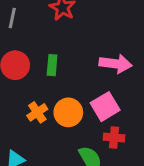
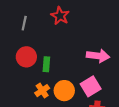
green rectangle: (52, 65) -> (46, 64), moved

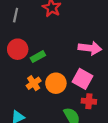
green rectangle: (46, 64) -> (38, 57), turned 56
pink square: (91, 86) -> (82, 79), turned -30

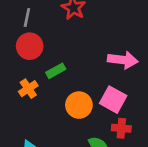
red circle: (18, 49) -> (30, 46), moved
orange cross: (34, 83) -> (28, 89), moved

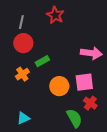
pink square: (113, 100) -> (84, 82), turned -36
red cross: (121, 128) -> (90, 103), turned 32

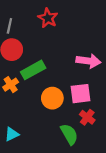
green rectangle: (42, 61) -> (33, 70), size x1.5

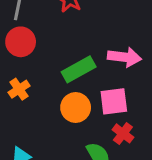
green rectangle: (33, 70) -> (79, 69), moved

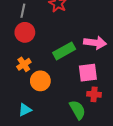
orange circle: (76, 107) -> (40, 81), moved
red cross: (123, 133) -> (94, 94), turned -32

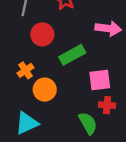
red circle: (25, 32) -> (42, 34), moved
pink arrow: (95, 43) -> (108, 28), moved
cyan triangle: (25, 110) -> (27, 123), size x1.5

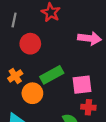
green rectangle: (72, 55) -> (52, 75), moved

